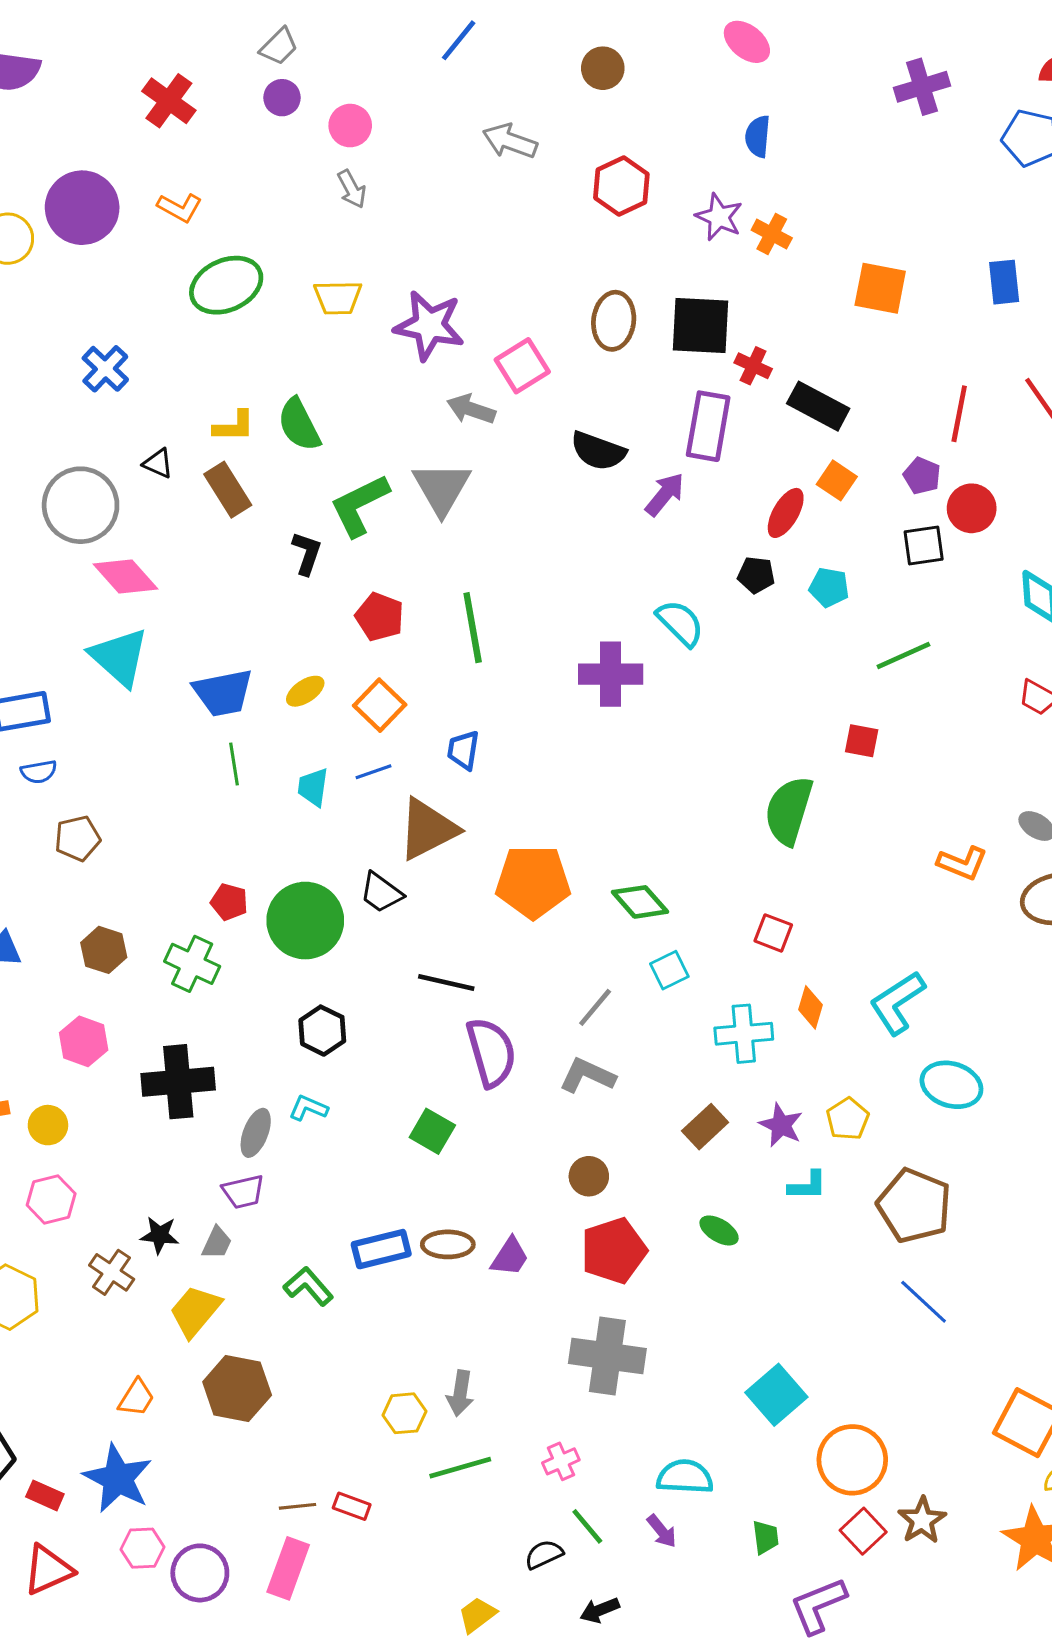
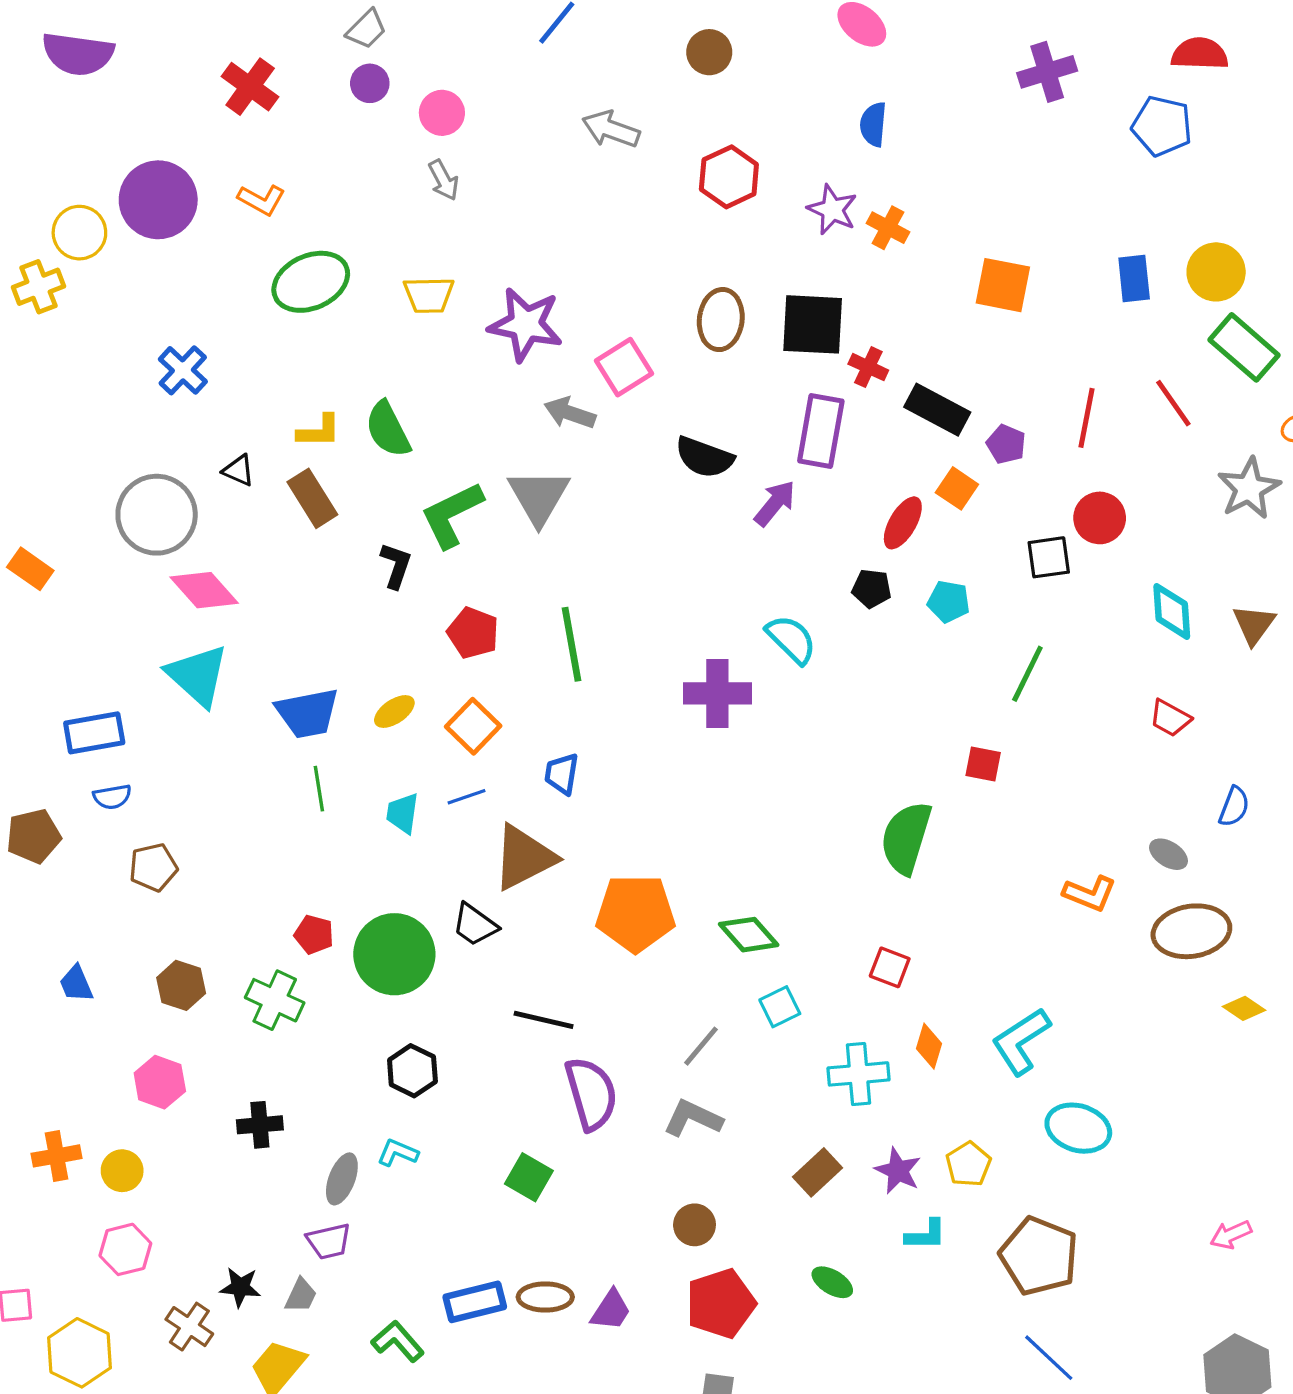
purple pentagon: (922, 476) -> (1006, 444), moved
green line: (903, 656) -> (1027, 674), turned -40
black cross: (178, 1082) -> (260, 1125), size x0.6

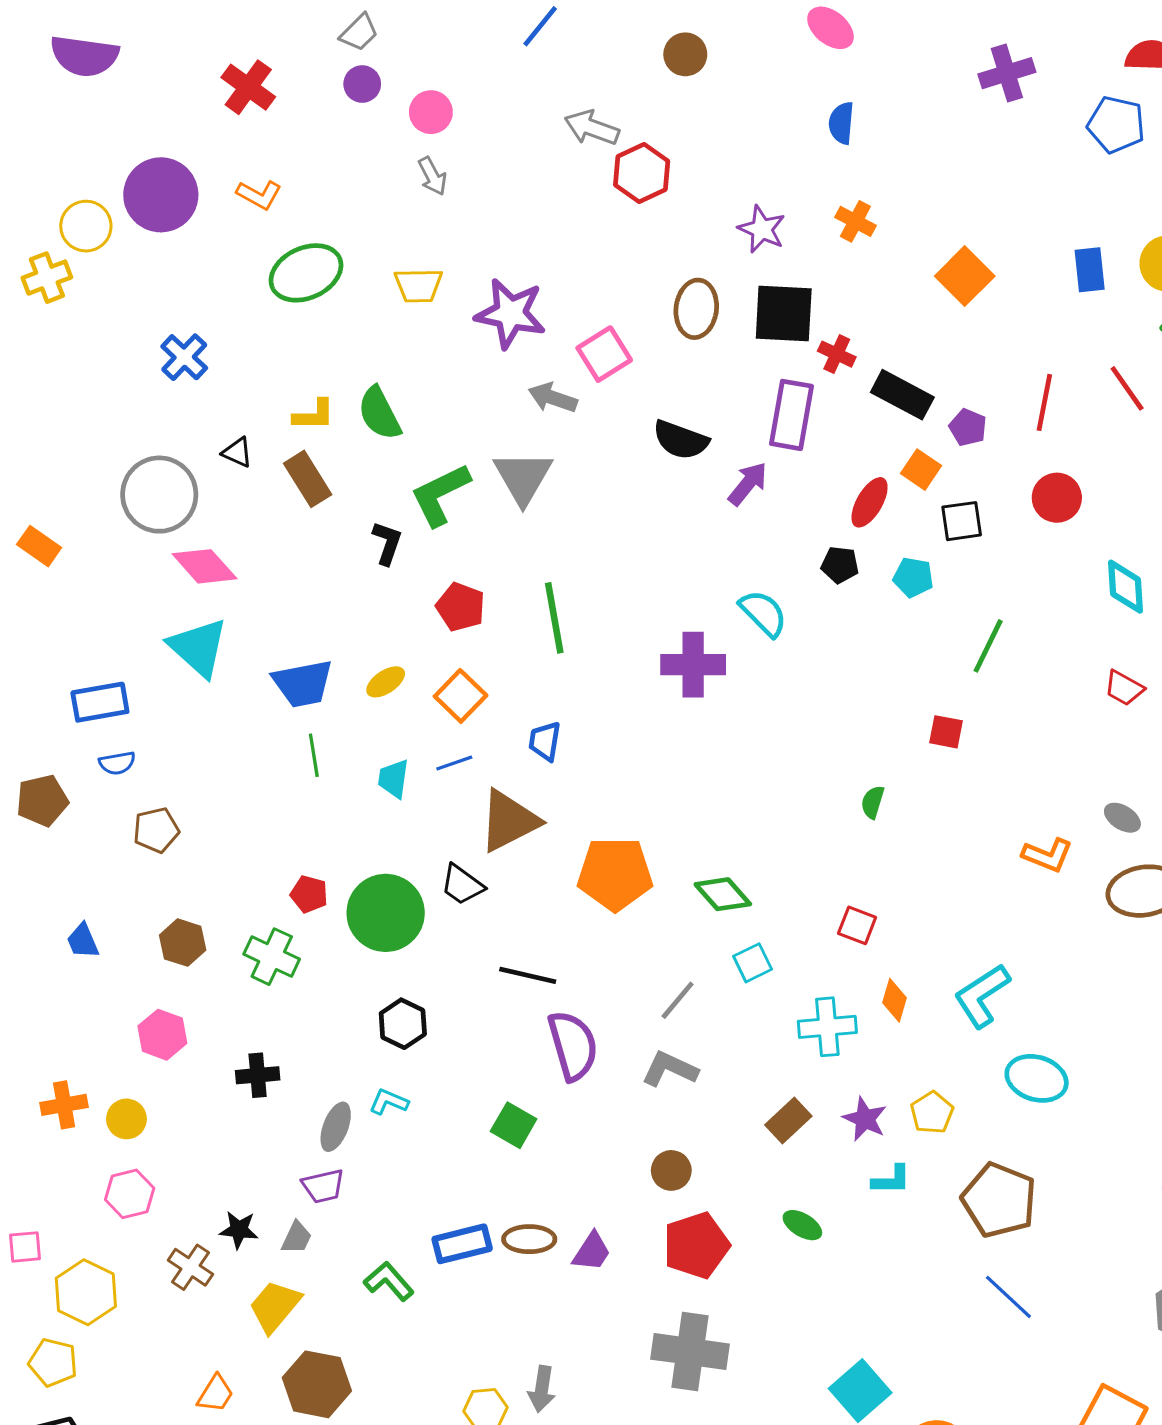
red hexagon: (729, 177) -> (642, 173), moved
purple star: (832, 210) -> (762, 229), moved
orange square: (1003, 285) -> (965, 276), turned 34
black square: (1049, 557) -> (962, 521), moved
green semicircle: (906, 838) -> (873, 802), size x0.5

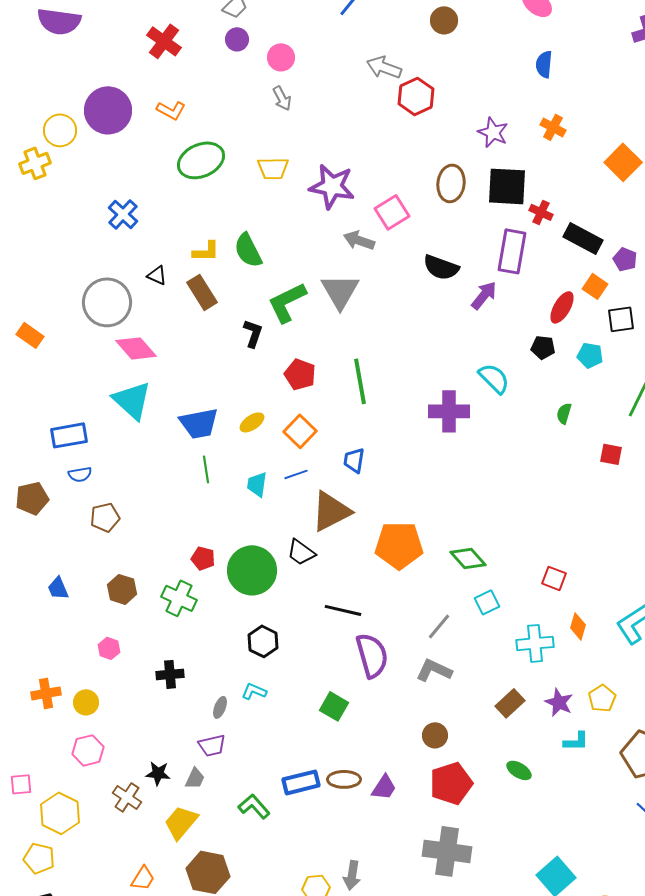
green semicircle: (873, 802) -> (564, 413), moved
pink hexagon: (162, 1035) -> (109, 648), size x0.7
gray ellipse: (336, 1127) -> (220, 707), size x0.7

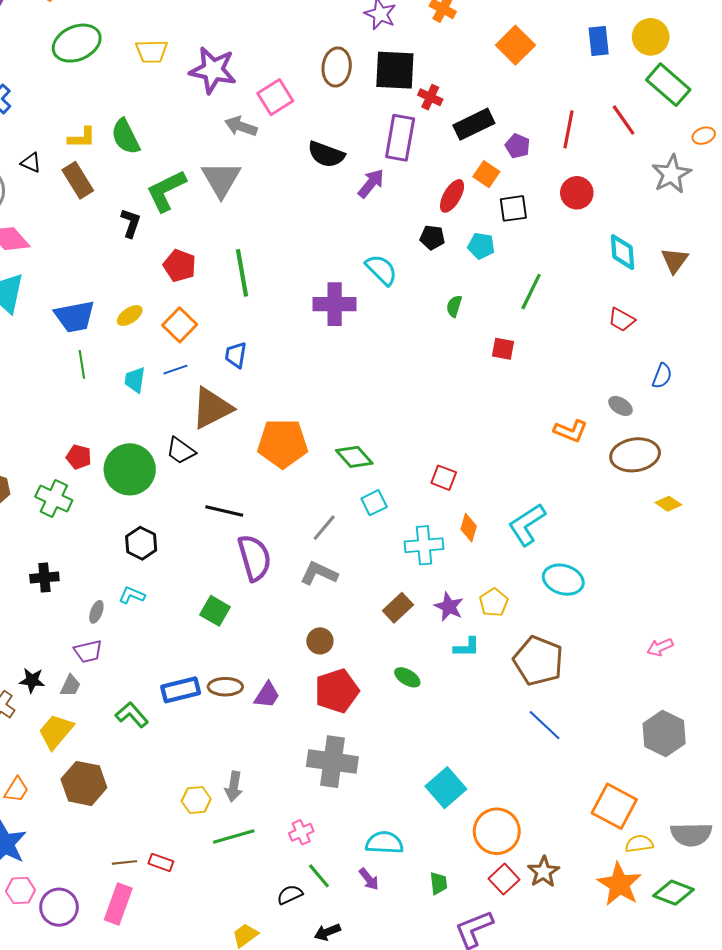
black rectangle: (583, 238) -> (474, 124), turned -54

